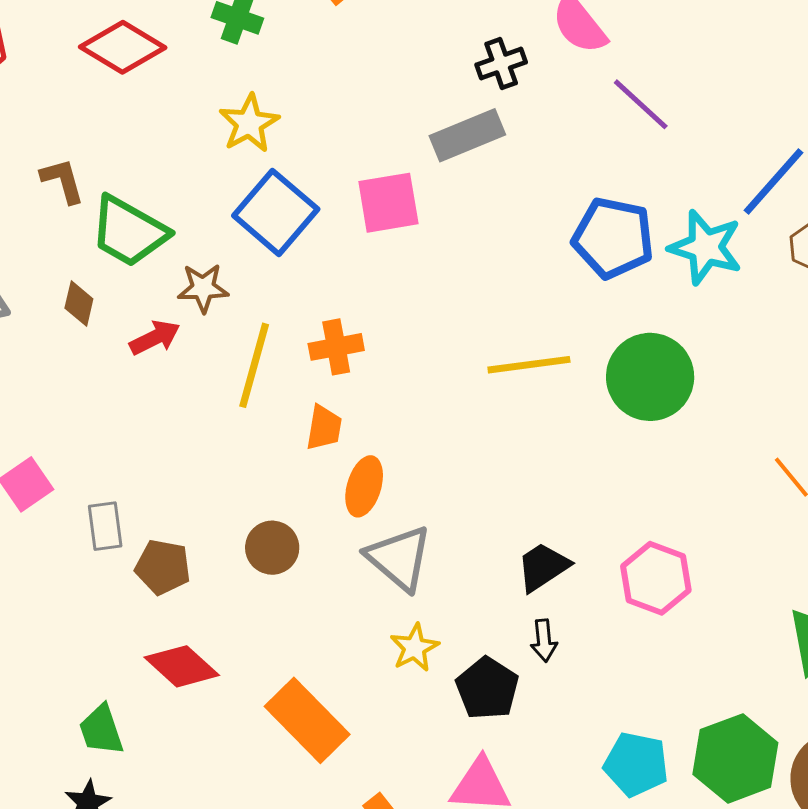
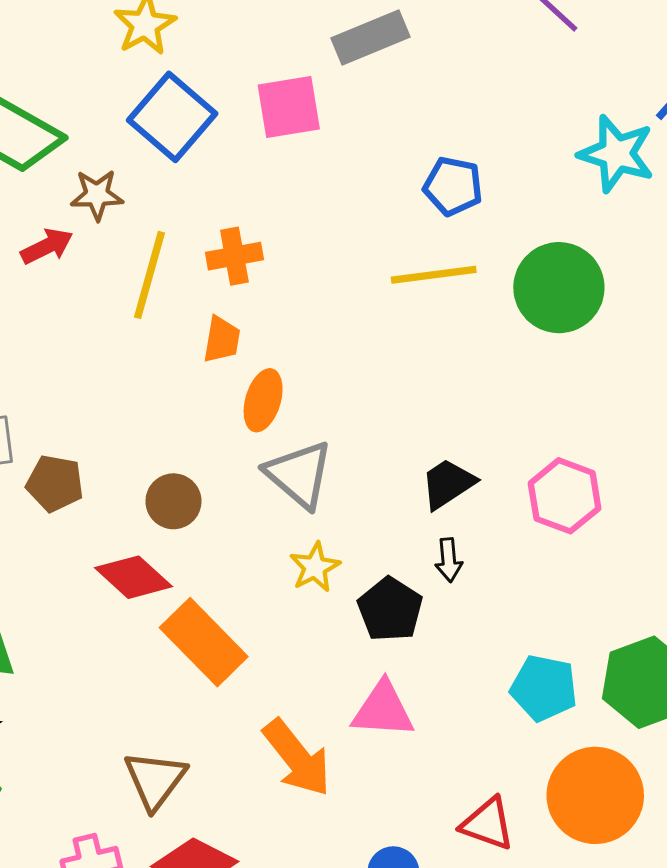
blue pentagon: (613, 238) -> (453, 186), moved, size x0.7
brown circle: (272, 548) -> (173, 501), moved
red diamond: (182, 666) -> (133, 577), moved

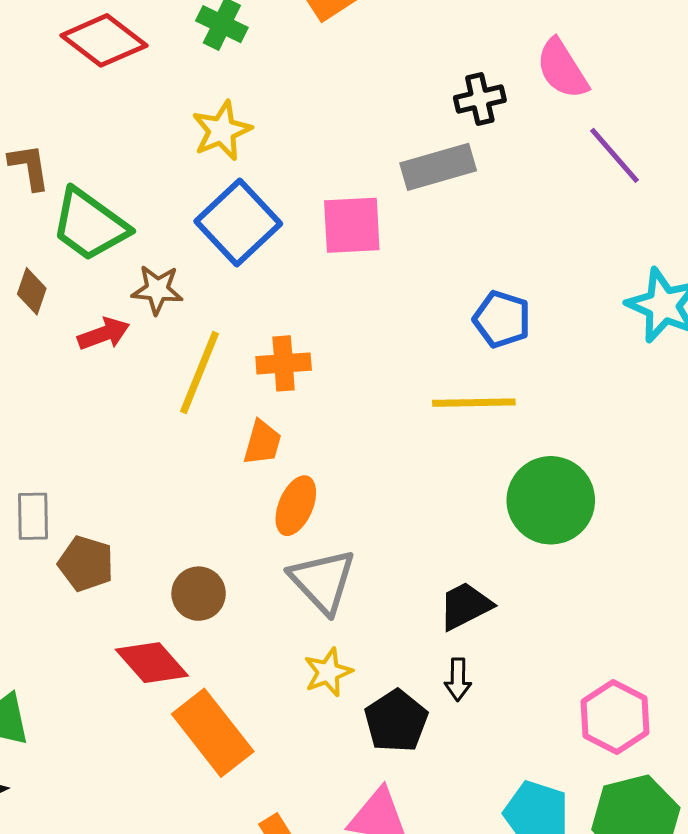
green circle: (559, 288) -> (551, 500), moved
pink hexagon: (565, 496) -> (615, 717), moved

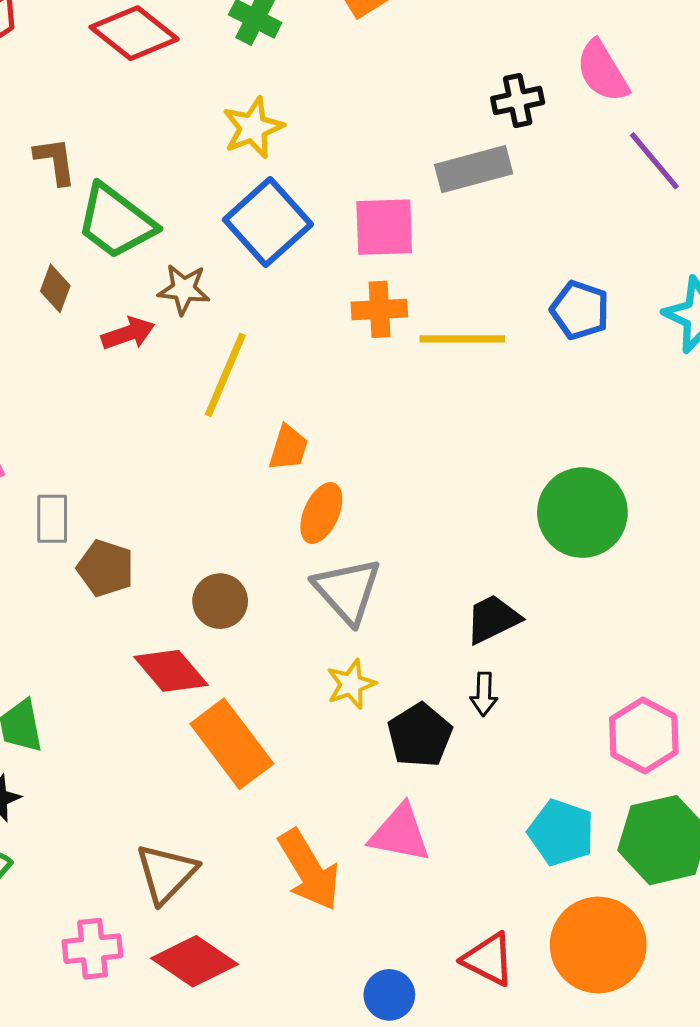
blue pentagon: (502, 319) -> (580, 310), moved
orange cross: (284, 363) -> (379, 309), moved
yellow line: (474, 403) -> (462, 339), moved

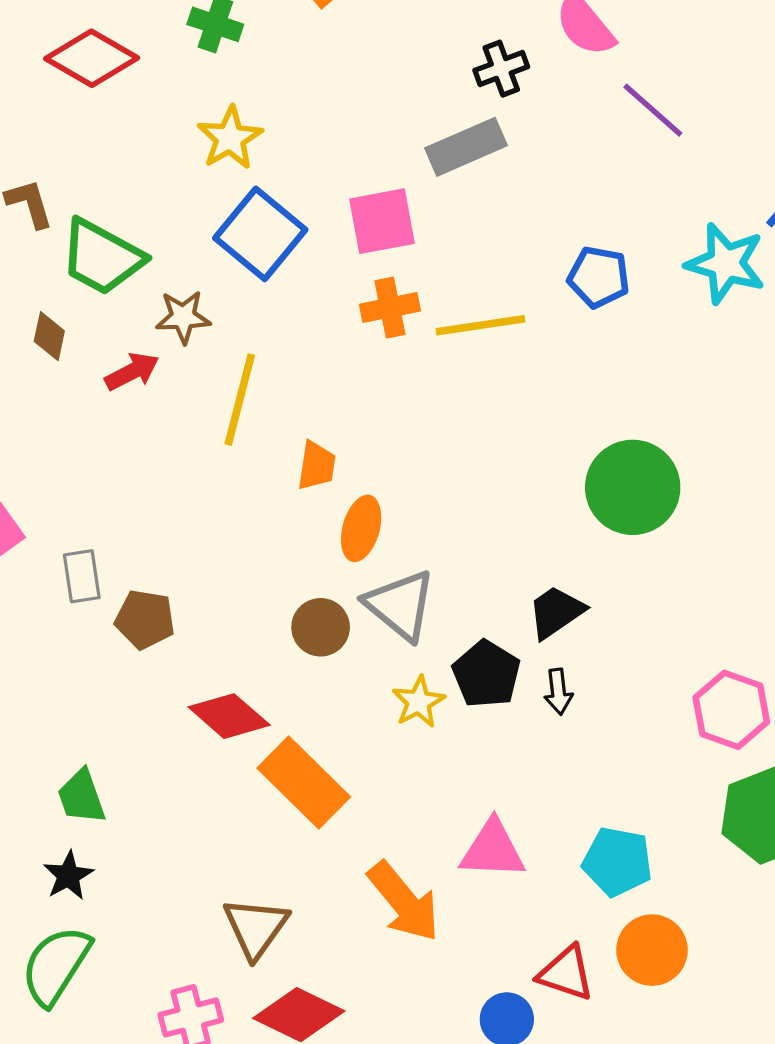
brown circle: (220, 601) -> (321, 627), moved
black pentagon: (420, 735) -> (486, 674), moved
cyan pentagon: (561, 833) -> (617, 862), moved
orange circle: (598, 945) -> (652, 950), moved, size x0.7
red triangle: (488, 959) -> (566, 973), moved

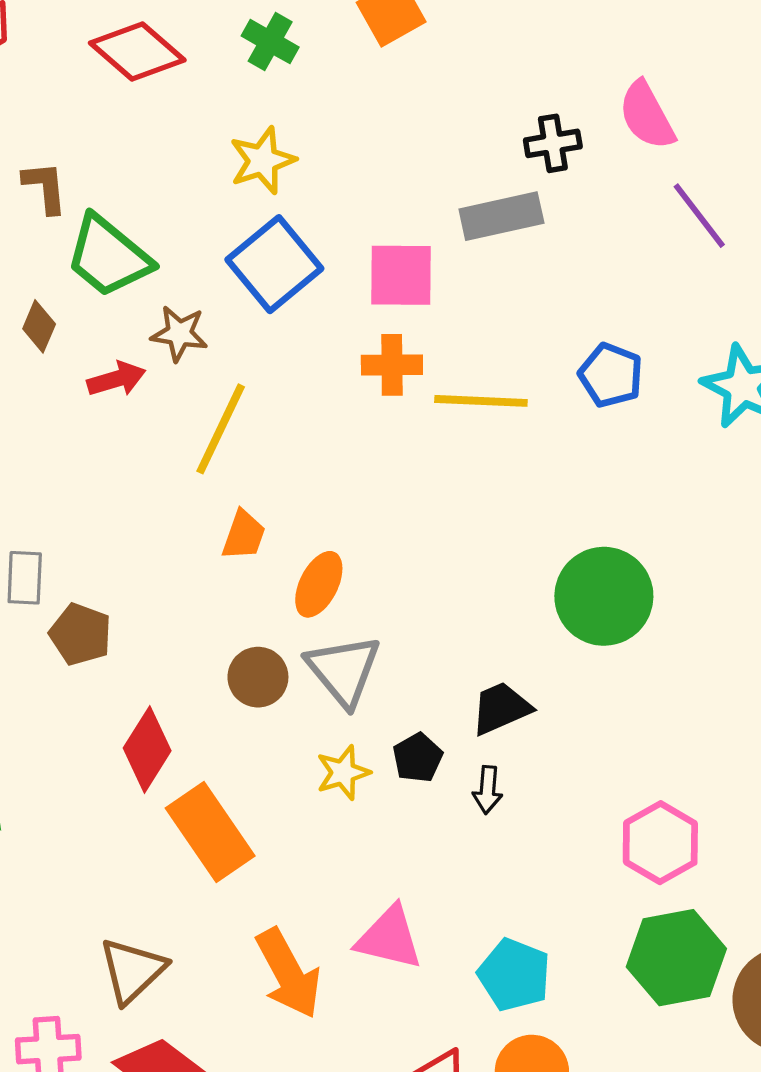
orange trapezoid: (317, 466) -> (244, 535), moved
black pentagon: (486, 674) -> (418, 758), size x0.7
red diamond: (229, 716) -> (147, 749), turned 70

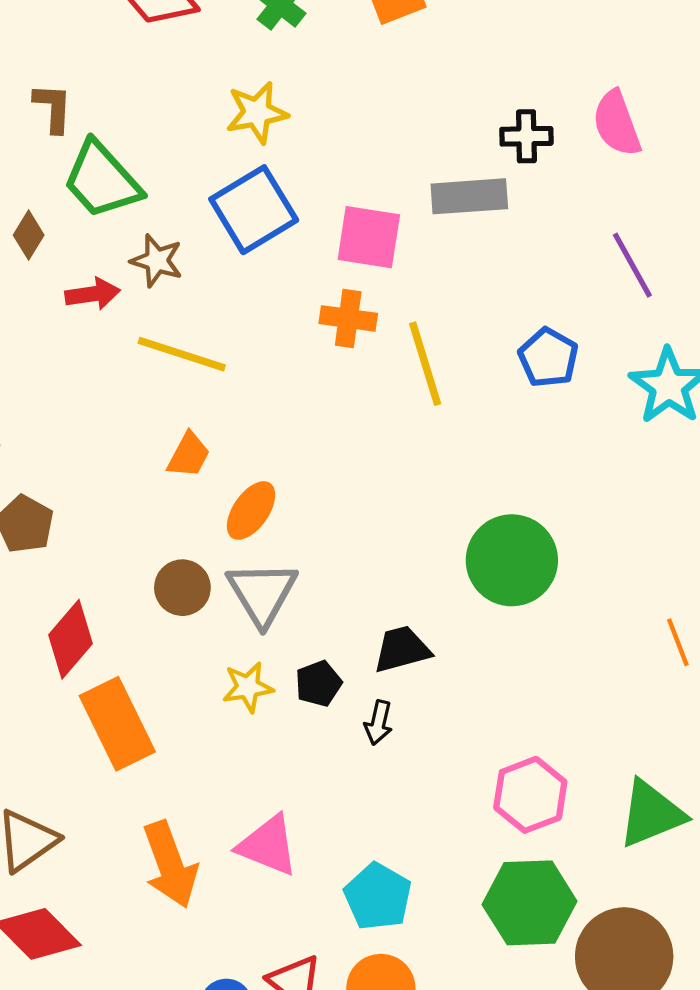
purple line: (699, 216) -> (632, 265), moved
yellow line: (481, 401) -> (425, 364), turned 62
yellow line: (221, 429) -> (182, 354), turned 74

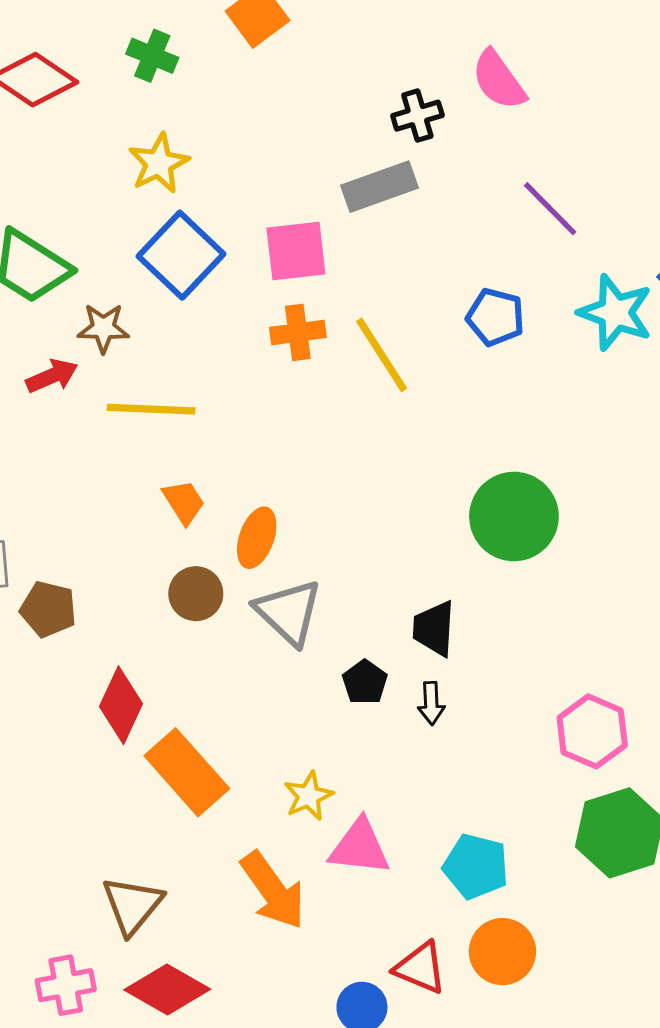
orange trapezoid: (189, 455) -> (184, 502), turned -45
brown circle: (182, 588) -> (196, 594), moved
black trapezoid: (402, 649) -> (434, 628), turned -56
yellow star: (248, 687) -> (309, 796), moved

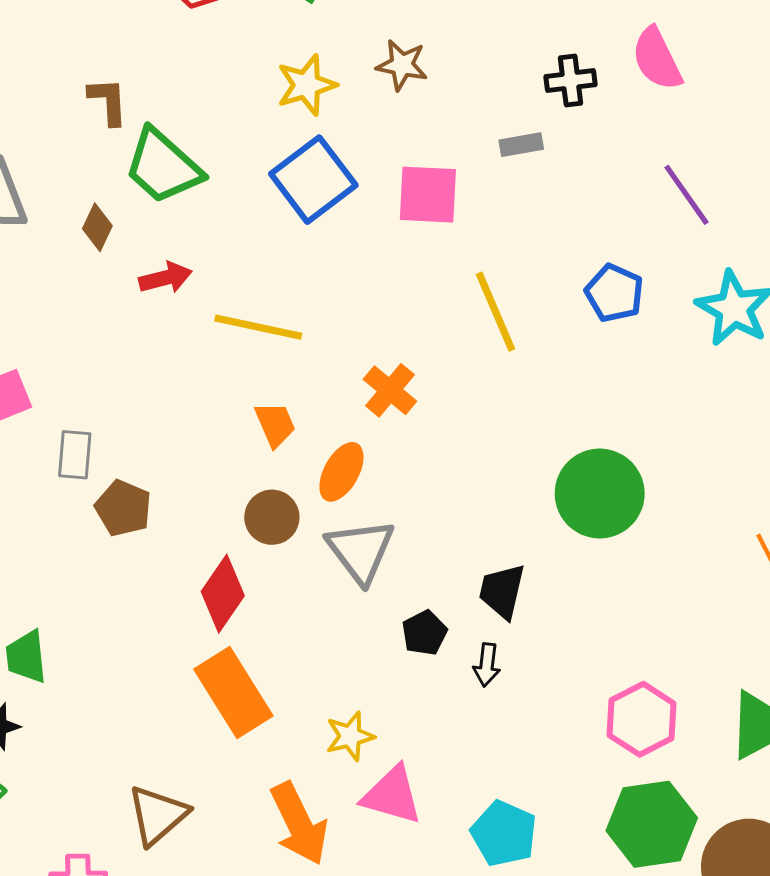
gray rectangle: (379, 187) -> (521, 145), size x0.6
brown star: (103, 328) -> (402, 65), moved
orange cross: (298, 332) -> (390, 390), moved, turned 38
red diamond: (121, 705) -> (223, 594), moved

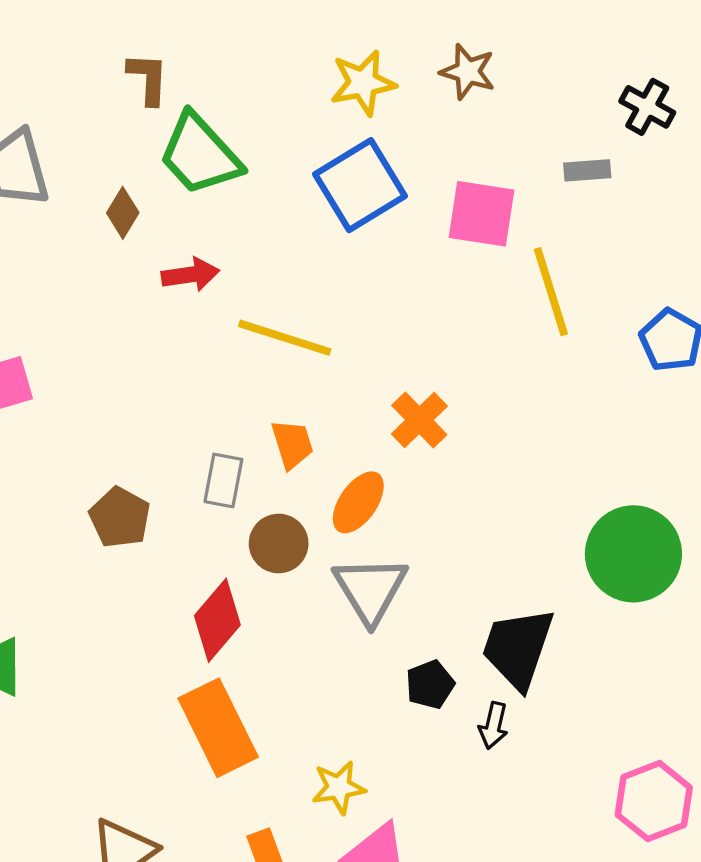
black cross: (571, 81) -> (647, 107), turned 30
yellow line: (496, 312) -> (551, 292), moved
gray rectangle: (75, 455) -> (223, 480), moved
black trapezoid: (502, 591) -> (518, 648), size x1.4

